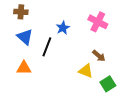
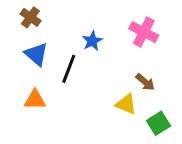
brown cross: (21, 12) -> (30, 17), turned 32

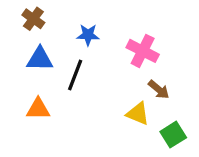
pink cross: (144, 32) -> (143, 51), moved
blue star: (92, 41) -> (88, 35), moved, turned 30
blue triangle: (36, 54) -> (40, 59), turned -40

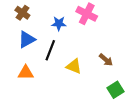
pink cross: (143, 51) -> (87, 14), moved
blue triangle: (40, 59) -> (27, 39), turned -30
yellow triangle: (138, 114) -> (74, 66), moved

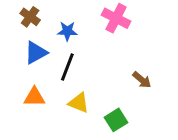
blue star: (59, 23) -> (67, 31), moved
yellow triangle: (74, 66) -> (79, 103), moved
green square: (116, 90) -> (116, 120), moved

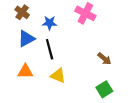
black line: (67, 67) -> (50, 49), turned -36
green square: (116, 120) -> (104, 89), moved

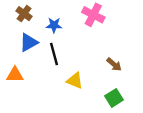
orange triangle: (25, 71) -> (15, 75), moved
yellow triangle: (58, 76) -> (75, 81), moved

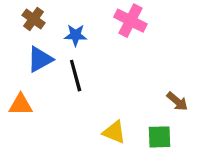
brown arrow: (114, 64) -> (177, 101), moved
yellow triangle: (75, 81) -> (114, 132), moved
green square: (114, 98) -> (160, 137), turned 30

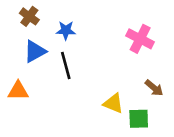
pink cross: (130, 21) -> (140, 39), moved
yellow triangle: (114, 132) -> (113, 103), moved

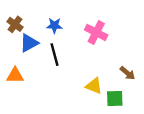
brown cross: (29, 16) -> (15, 24), moved
pink cross: (140, 39) -> (96, 32), moved

